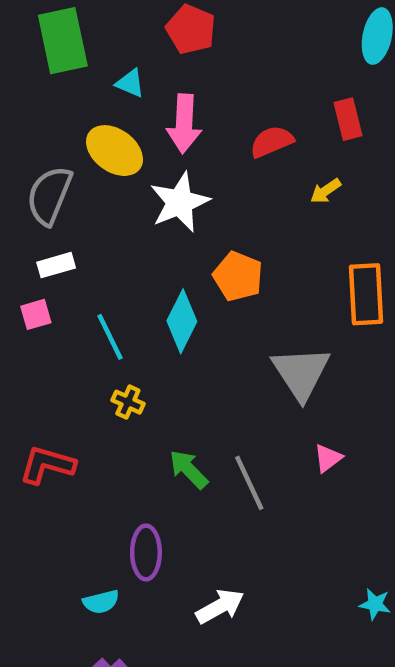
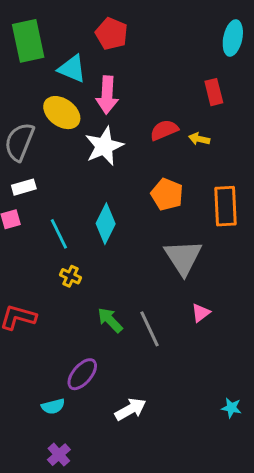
cyan triangle: (130, 83) -> (72, 69), size x1.5
red semicircle: (272, 142) -> (164, 130), moved
yellow arrow: (326, 191) -> (199, 139), turned 48
orange pentagon: (238, 276) -> (167, 194), moved
purple ellipse: (146, 552) -> (82, 374), turned 40

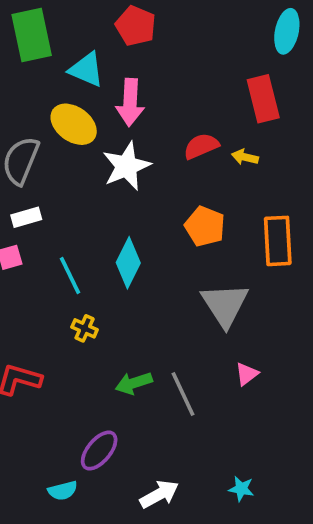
red rectangle: (214, 92) -> (263, 99), size x1.4
green arrow: (110, 320) -> (134, 383), turned -64
cyan star: (231, 408) -> (241, 489), moved

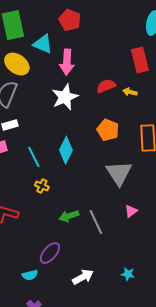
yellow ellipse: (74, 124) -> (17, 64), moved

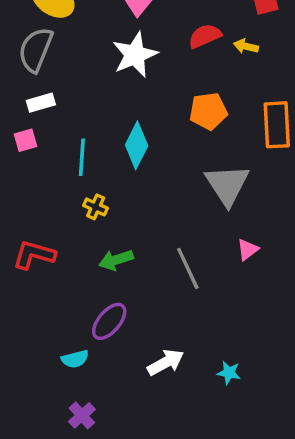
orange pentagon: (108, 130) -> (208, 111), turned -30
cyan line: (34, 157) -> (82, 157), turned 30
green arrow: (69, 216) -> (116, 260), moved
cyan star: (128, 274) -> (229, 373), moved

